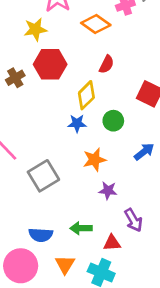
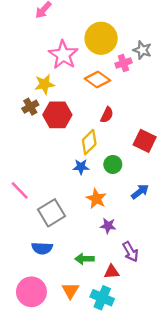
brown cross: (15, 78) -> (30, 107), moved
orange star: (94, 160) -> (96, 199), turned -30
blue semicircle: (41, 235) -> (42, 248), moved

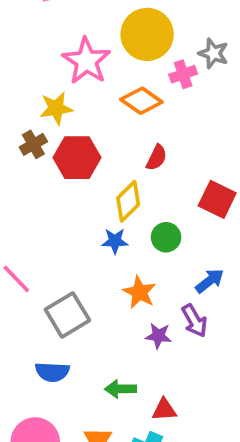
purple arrow: (131, 252) -> (194, 321), moved

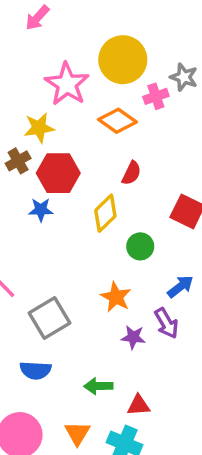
blue star: (115, 241) -> (41, 210), moved

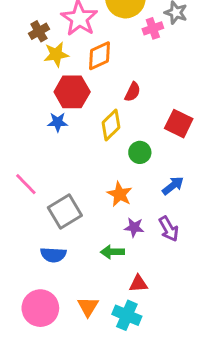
orange diamond: (118, 121) -> (99, 56), moved, turned -60
brown cross: (18, 161) -> (39, 31), moved
purple arrow: (166, 323) -> (169, 229), moved
green arrow: (98, 386) -> (112, 252), moved

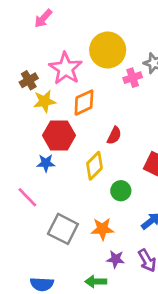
pink line: (26, 184) -> (27, 197), moved
orange star: (120, 194) -> (102, 229), turned -30
gray square: (65, 212) -> (63, 229), moved, turned -32

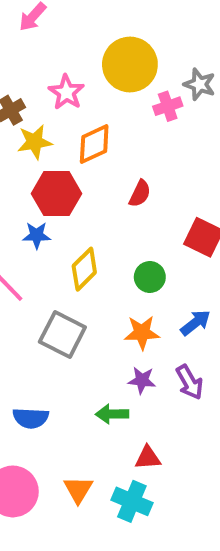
pink star: (66, 68) -> (66, 92), size x0.7
yellow diamond: (94, 166) -> (84, 269), moved
orange star: (102, 229) -> (142, 333), moved

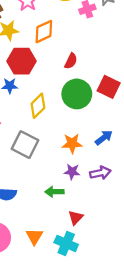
green circle: (150, 277) -> (77, 94), moved, size x1.6
purple arrow: (190, 382) -> (100, 173), turned -72
red triangle: (148, 458) -> (76, 218), turned -42

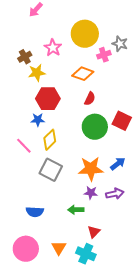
orange diamond: (44, 32) -> (83, 74), moved, turned 45
yellow diamond: (38, 106) -> (50, 140), moved
orange star: (72, 143) -> (91, 169), size x1.4

